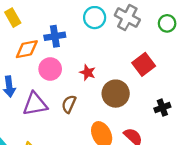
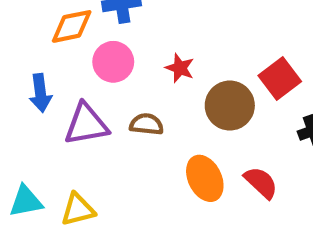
red square: (144, 64) -> (280, 78), moved
brown semicircle: (69, 104) -> (147, 124), turned 72

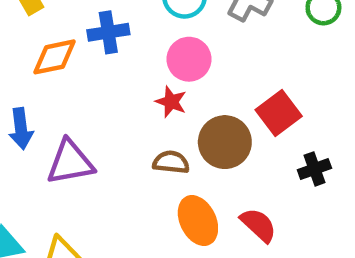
pink circle: (113, 62) -> (189, 59), moved
brown semicircle: (147, 124) -> (171, 162), moved

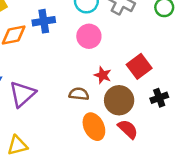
red star: (171, 102) -> (103, 75), moved
brown circle: (225, 142) -> (119, 100), moved
purple triangle: (70, 162) -> (22, 94), turned -32

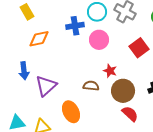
blue cross: (44, 21) -> (75, 26), moved
red square: (139, 66) -> (139, 48), moved
orange ellipse: (94, 127) -> (71, 112), moved

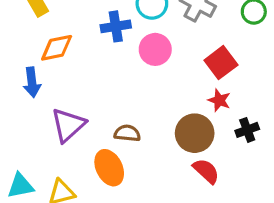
blue arrow: (24, 71) -> (32, 82), moved
red star: (110, 71) -> (219, 100), moved
brown semicircle: (91, 86) -> (127, 133), moved

